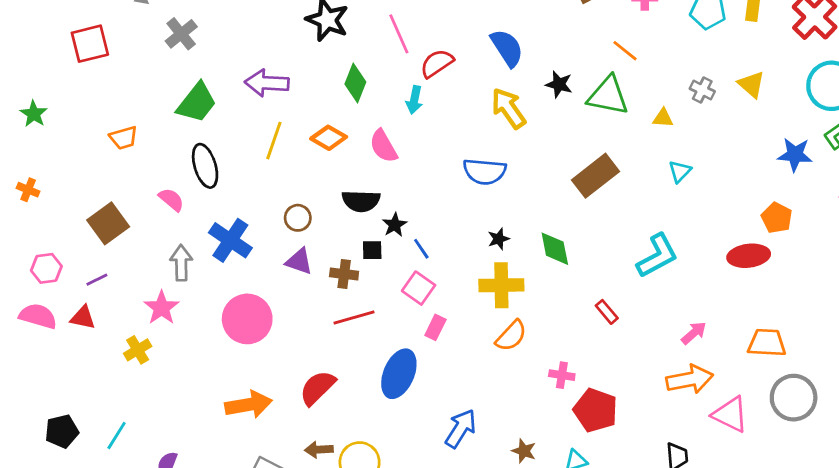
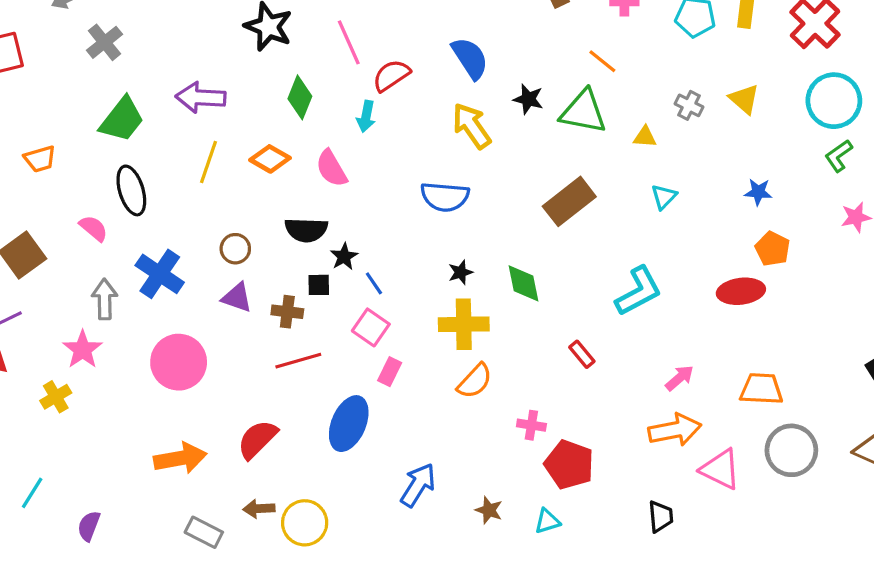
blue star: (795, 155) -> (758, 192), moved, size x0.7

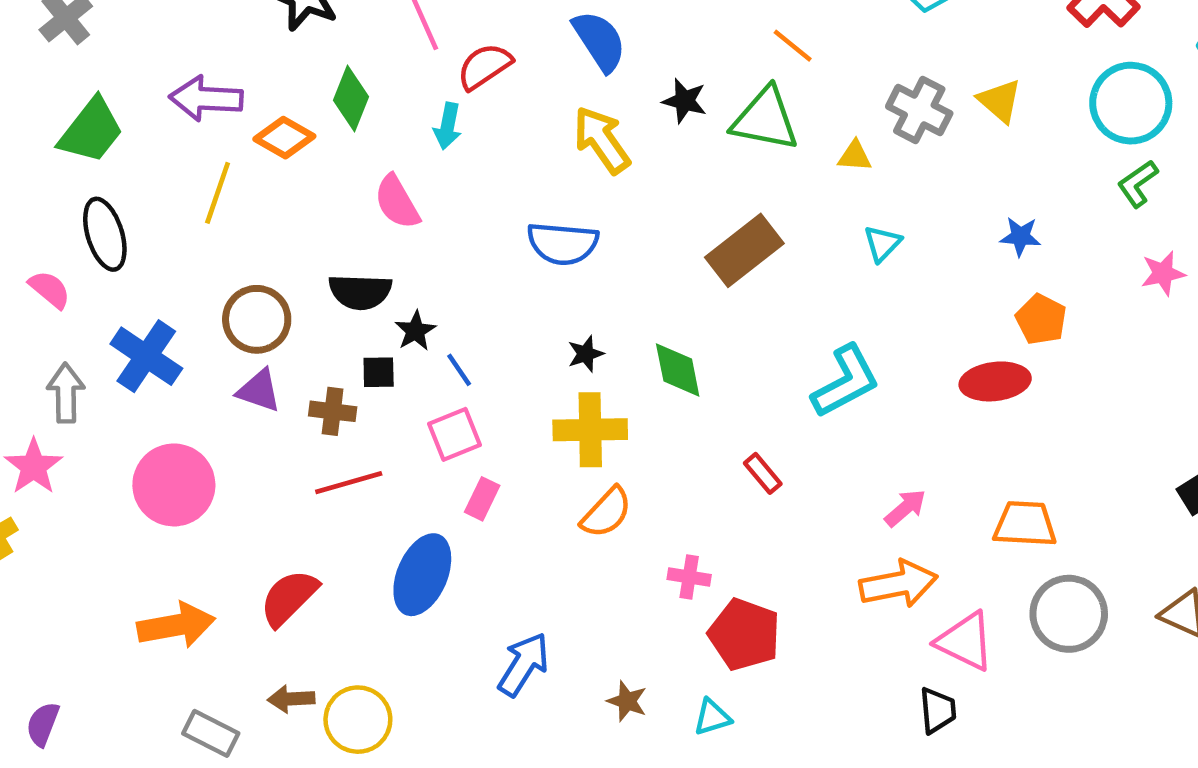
gray cross: (689, 105) -> (919, 110), size x1.5
orange diamond: (270, 159) -> (284, 138), moved
brown circle: (235, 249) -> (257, 319), size x1.5
pink square: (371, 327) -> (455, 434), turned 33
black trapezoid: (661, 516) -> (938, 710), moved

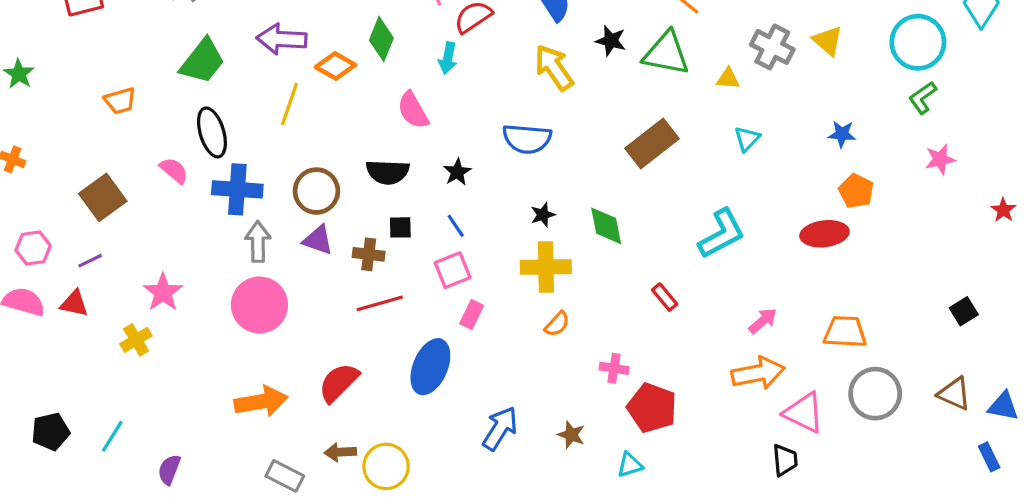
black star: (415, 331) -> (457, 172), moved
blue cross: (146, 356) -> (237, 189), moved, turned -30
gray arrow: (66, 393) -> (258, 242), moved
orange semicircle: (606, 513) -> (557, 324), size x0.7
brown star: (627, 701) -> (571, 435), moved

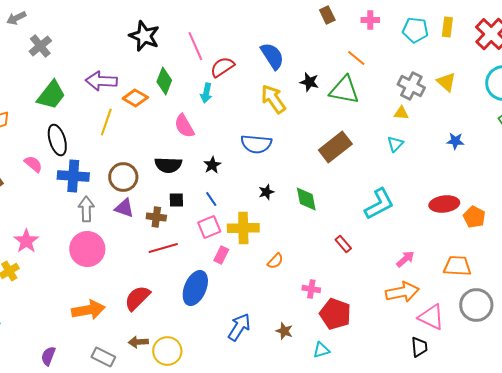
yellow triangle: (728, 79) -> (401, 113), moved
orange pentagon: (856, 191) -> (474, 217), moved
yellow cross: (546, 267) -> (243, 228), moved
purple semicircle: (169, 470) -> (48, 356), moved

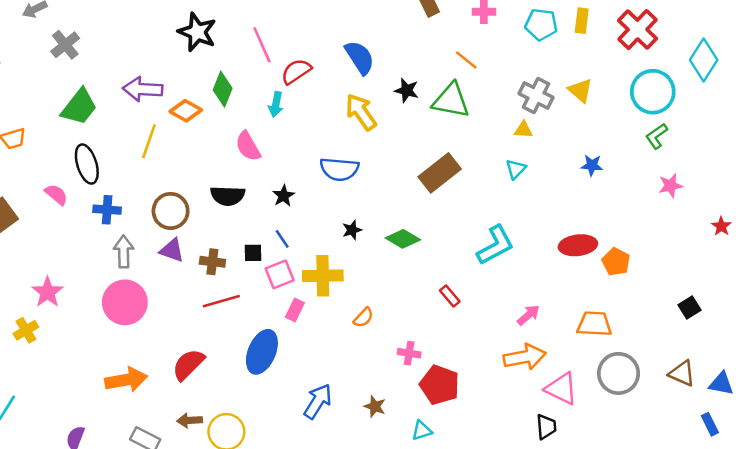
blue cross: (73, 176) -> (107, 210), size x0.7
green diamond: (306, 199) -> (403, 239), turned -48
black square: (176, 200) -> (253, 253), moved

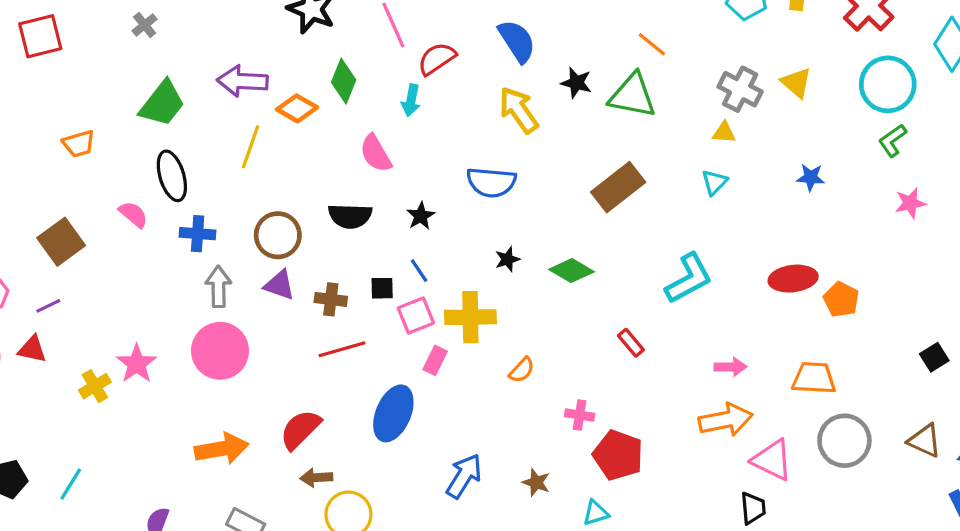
gray cross: (65, 45) -> (145, 25), size x0.7
pink star: (47, 292) -> (137, 364), moved
pink arrow: (528, 315) -> (730, 367), turned 40
brown arrow: (190, 420) -> (316, 478), moved

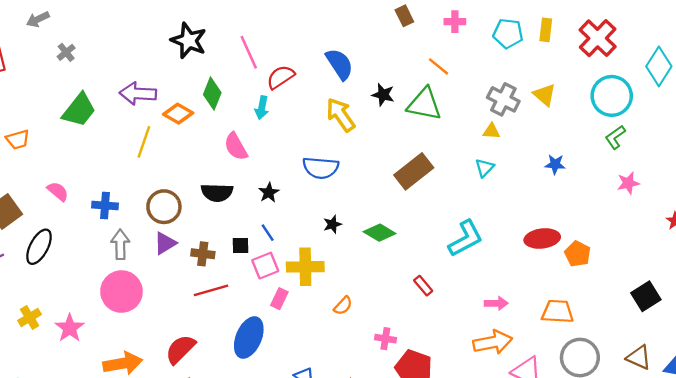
black ellipse: (172, 176) -> (39, 247), moved, turned 45
purple triangle: (279, 285) -> (165, 243), turned -50
black square: (934, 357) -> (646, 296), size x1.4
pink star: (137, 364) -> (70, 328), moved

